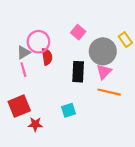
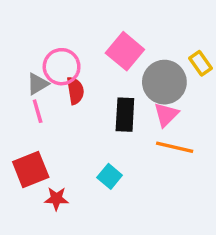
pink square: (78, 32) -> (125, 51), size x1.5
cyan square: (68, 110) -> (110, 176), turned -32

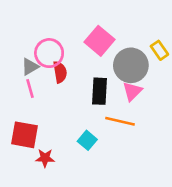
orange line: (175, 147) -> (120, 121), moved
red square: (31, 170) -> (25, 135), turned 32

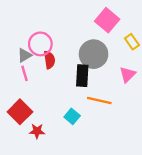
pink square: (100, 41) -> (107, 20), moved
gray circle: (131, 65) -> (94, 54), moved
pink triangle: (132, 91) -> (127, 74), moved
red square: (25, 135) -> (20, 112), turned 35

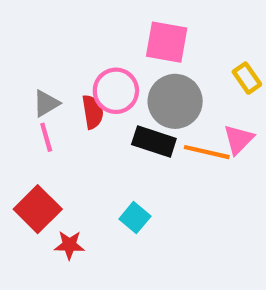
pink square: (107, 20) -> (167, 42), moved, turned -30
pink circle: (40, 44) -> (116, 91), moved
black rectangle: (82, 76) -> (154, 141), turned -75
orange line: (99, 101) -> (207, 152), moved

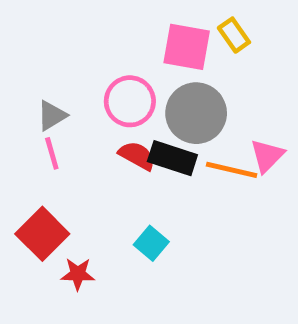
yellow rectangle: (247, 78) -> (234, 35), moved
red semicircle: (93, 112) -> (137, 156), moved, turned -52

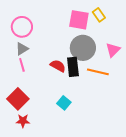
pink circle: (130, 101) -> (22, 27), moved
pink triangle: (267, 156) -> (113, 50), moved
black rectangle: (172, 158) -> (73, 67), turned 66
red star: (78, 274) -> (23, 121), moved

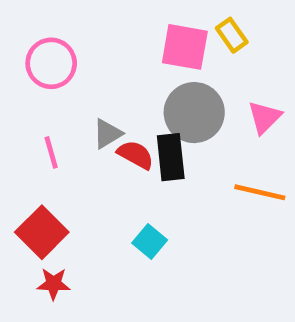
gray triangle: (22, 49) -> (107, 134), moved
orange line: (98, 72) -> (260, 192), moved

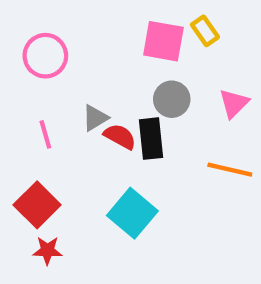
gray circle: (194, 113) -> (172, 99), size x0.7
cyan square: (150, 242) -> (132, 213), size x1.6

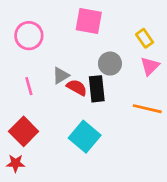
yellow rectangle: (205, 31) -> (145, 38), moved
pink square: (163, 41) -> (89, 21), moved
red star: (47, 250) -> (16, 163), moved

